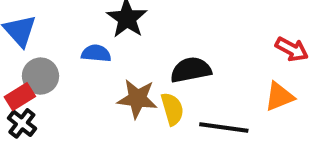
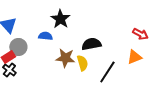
black line: (224, 128) -> (107, 72), turned -65

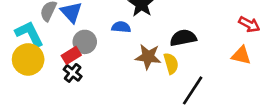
orange triangle: (134, 57) -> (241, 55), turned 35
black line: (107, 72) -> (193, 90), moved

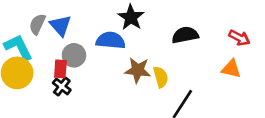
blue semicircle: (121, 27) -> (111, 40), size x1.5
black semicircle: (183, 38) -> (185, 35), moved
red rectangle: (71, 55) -> (60, 69), turned -54

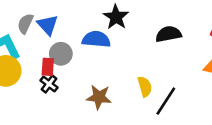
brown star: (138, 70) -> (99, 97), moved
yellow semicircle: (161, 77) -> (145, 87), moved

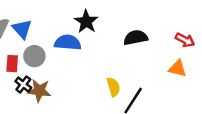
red rectangle: (48, 67) -> (12, 64), moved
brown star: (99, 97) -> (39, 91), moved

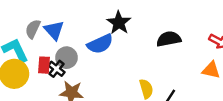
blue semicircle: (68, 43) -> (100, 44), turned 150
black cross: (23, 85) -> (57, 69), moved

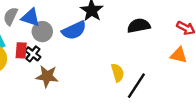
blue triangle: (54, 30) -> (31, 17), turned -30
gray circle: (66, 58) -> (42, 32), moved

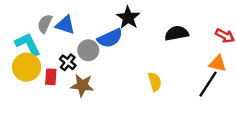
gray circle: (42, 32) -> (88, 50), moved
red rectangle: (21, 50) -> (51, 77), moved
black line: (136, 86) -> (208, 84), moved

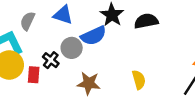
blue triangle: (65, 25) -> (63, 15), moved
black semicircle: (177, 33) -> (146, 21), moved
brown star: (82, 85) -> (89, 83), moved

